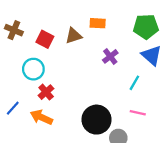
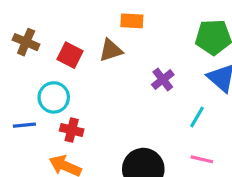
orange rectangle: (98, 23) -> (132, 21), moved
red cross: (46, 92) -> (72, 130), turned -35
blue line: (13, 108) -> (24, 125), moved, turned 42

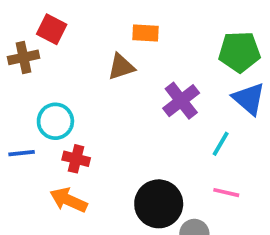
brown cross: (26, 42) -> (23, 57), turned -35
red square: (70, 55) -> (52, 29), moved
purple cross: (163, 80) -> (181, 101), size x1.4

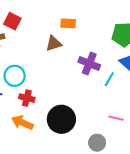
purple cross: (181, 101) -> (89, 64), turned -30
cyan line: (221, 144) -> (109, 79), moved
black circle: (159, 204) -> (61, 119), moved

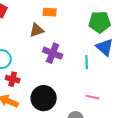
purple cross: (89, 64) -> (53, 53), moved
cyan line: (109, 79) -> (87, 62), turned -32

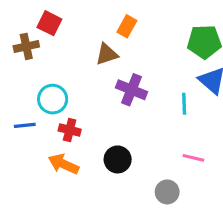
orange rectangle: (50, 12) -> (127, 26), turned -64
black circle: (44, 98) -> (118, 159), size x0.7

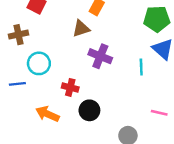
brown cross: (26, 46) -> (18, 35), moved
red cross: (70, 130) -> (70, 87), moved
pink line: (193, 158) -> (159, 113), moved

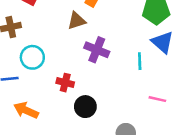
pink line: (159, 113) -> (157, 99), moved
orange arrow: (47, 114) -> (26, 110), moved

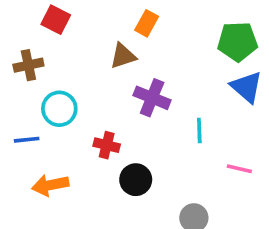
cyan line: (140, 61) -> (199, 131), moved
orange arrow: (26, 110) -> (50, 185), turned -35

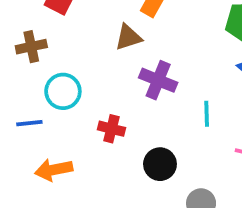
black circle: (136, 180) -> (160, 164), moved

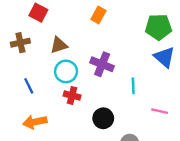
brown triangle: (128, 37) -> (59, 45), moved
cyan circle: (63, 91) -> (66, 71), moved
blue line: (29, 123) -> (29, 86), moved, turned 70

